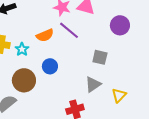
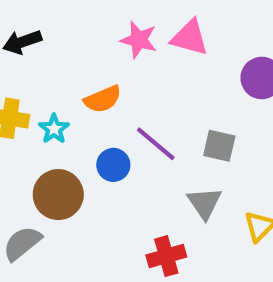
purple line: (69, 30) -> (156, 144), moved
gray triangle: (93, 84) -> (204, 203), turned -30

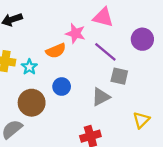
pink star: (139, 40) -> (75, 33), moved
purple line: (156, 144) -> (105, 52), moved
gray triangle: (204, 203) -> (101, 97), moved, turned 36

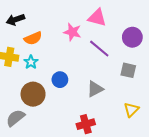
orange semicircle: (56, 51) -> (33, 38), moved
gray square: (119, 76) -> (128, 70), moved

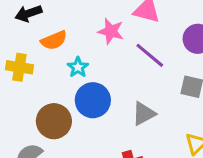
cyan star: (31, 62) -> (78, 67), moved
blue circle: (60, 80) -> (93, 100), size x1.5

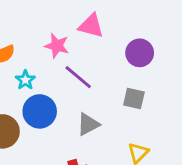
purple line: (150, 55) -> (78, 77), moved

